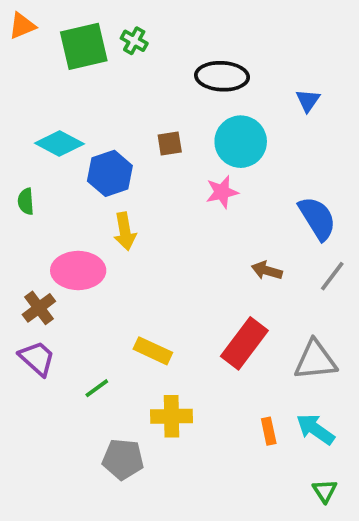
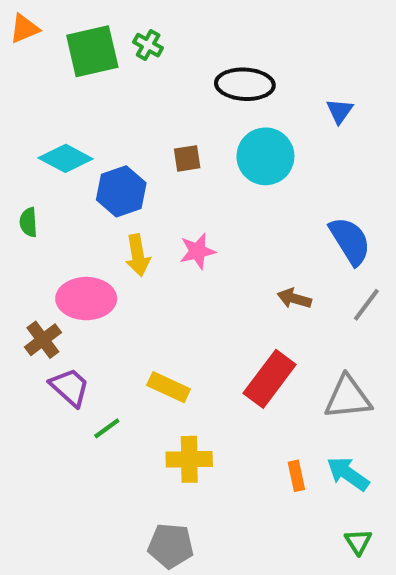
pink star: (222, 192) -> (197, 251), moved
purple trapezoid: (37, 358) -> (70, 387), moved
gray pentagon: (123, 459) -> (171, 546), moved

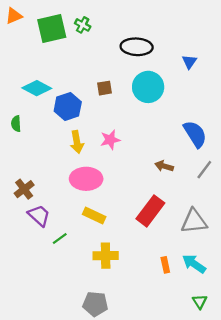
pink ellipse: (86, 299) -> (86, 179), moved

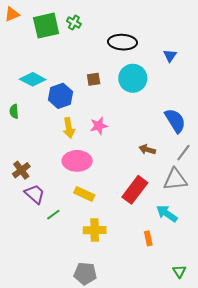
gray triangle: (194, 221) -> (175, 179), moved
cyan arrow: (194, 264) -> (167, 214), moved

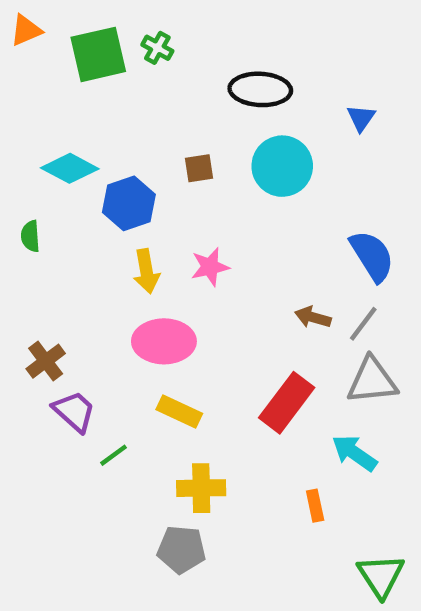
gray line: (183, 153) -> (363, 324), moved
green triangle: (179, 271) -> (381, 576), size x1.6
gray pentagon: (85, 273) -> (181, 549), moved

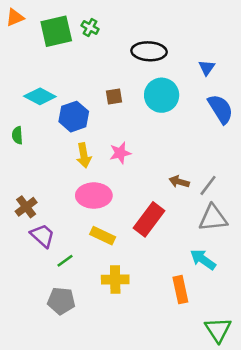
blue semicircle: (372, 256) -> (221, 109), moved
red rectangle: (287, 403) -> (149, 219), moved
orange rectangle: (315, 506) -> (180, 290), size x1.5
gray pentagon: (181, 549) -> (61, 301), moved

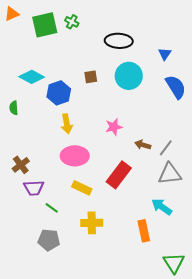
pink star: (120, 153) -> (114, 127), moved
purple trapezoid: (42, 236) -> (34, 188), turned 135
green line: (65, 261) -> (52, 208), turned 72

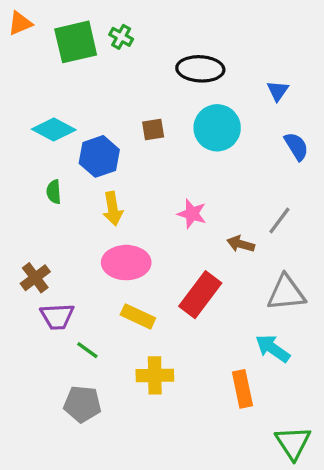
blue semicircle: (176, 87) -> (296, 146), size x0.7
green semicircle: (14, 108) -> (54, 192), moved
pink star: (114, 127) -> (192, 214), turned 30
gray line: (166, 148) -> (279, 220), moved

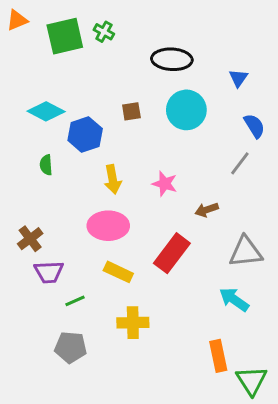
yellow arrow: (113, 209) -> (113, 179), moved
gray line: (279, 220) -> (240, 163), moved
brown arrow: (241, 244) -> (207, 210), turned -35
green line: (87, 350) -> (75, 301), turned -60
orange rectangle: (242, 389) -> (218, 356), moved

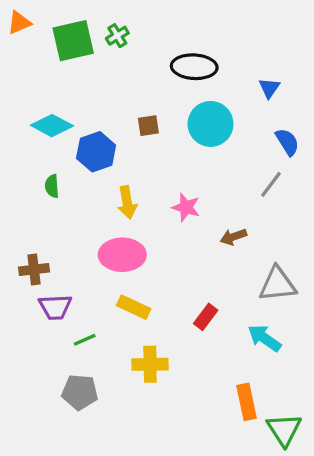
green cross: (104, 32) -> (117, 36), turned 30
brown cross: (30, 239) -> (34, 269), turned 30
red rectangle: (172, 253) -> (206, 317), moved, size x0.6

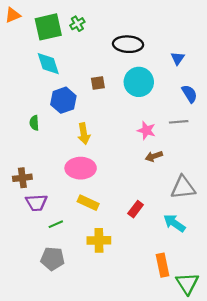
cyan diamond: (52, 126) -> (48, 64), moved, turned 44
gray line: (271, 184) -> (179, 122), turned 48
pink star: (186, 207) -> (146, 130), moved

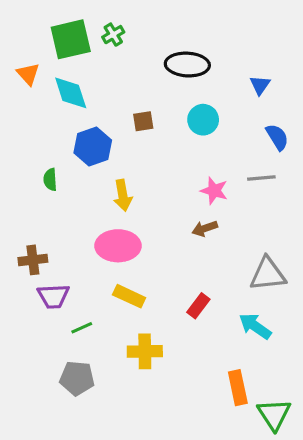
orange triangle: (13, 15) -> (28, 74), moved, turned -49
cyan circle: (139, 82) -> (203, 120), size x0.7
brown arrow: (154, 156) -> (205, 228), moved

